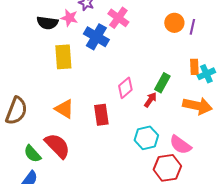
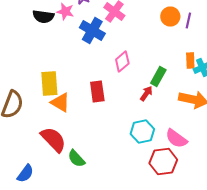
yellow rectangle: (63, 57) -> (49, 84), moved
pink diamond: (125, 88) -> (122, 62), moved
red rectangle: (101, 115) -> (97, 92), moved
green semicircle: (32, 154) -> (76, 158), moved

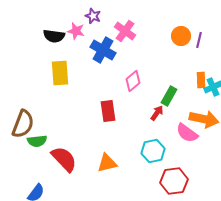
yellow rectangle: (49, 84) -> (60, 73), moved
orange triangle: (60, 102) -> (107, 163), moved, turned -45
pink semicircle: (176, 138) -> (187, 133), moved
green semicircle: (76, 158) -> (37, 141), moved, turned -54

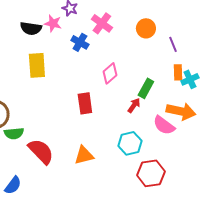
orange circle: (181, 36) -> (146, 28), moved
purple line: (199, 40) -> (173, 44), moved, turned -35
blue cross: (103, 50) -> (80, 42), size x0.7

